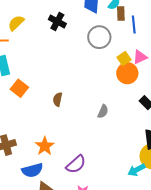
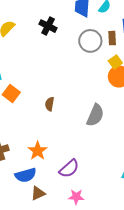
brown rectangle: (121, 13) -> (112, 38), moved
gray semicircle: (103, 111) -> (95, 115), size x1.6

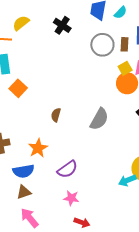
brown semicircle: (50, 104) -> (56, 115), moved
brown triangle: (38, 193) -> (24, 192), moved

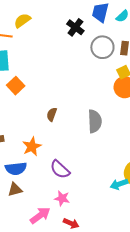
black cross: (62, 25) -> (75, 27), moved
gray semicircle: (99, 119) -> (95, 121), turned -35
purple semicircle: (67, 169) -> (60, 169), turned 75
pink arrow: (29, 218) -> (40, 215), moved, turned 90

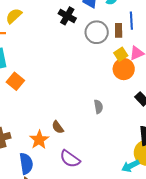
brown semicircle: (52, 114) -> (58, 127), moved, turned -48
gray semicircle: (95, 121) -> (98, 107), size x0.6
blue semicircle: (16, 169) -> (26, 164), turned -85

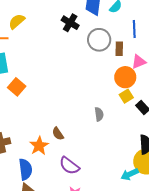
brown rectangle: (119, 30) -> (119, 49), moved
yellow square: (121, 54) -> (126, 96), moved

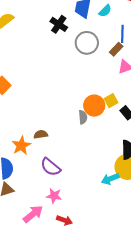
brown rectangle: (119, 49) -> (116, 49), moved, turned 40
orange circle: (125, 77) -> (94, 106), moved
brown semicircle: (58, 134) -> (41, 134), turned 112

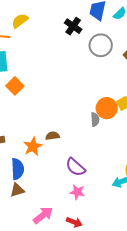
purple semicircle: (50, 167) -> (76, 167), moved
pink star: (54, 196) -> (77, 192), moved

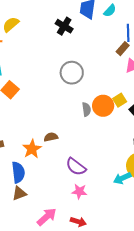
gray circle: (101, 45) -> (72, 73), moved
gray semicircle: (95, 119) -> (86, 109), moved

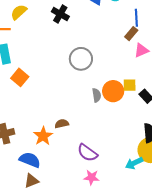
black cross: (64, 26) -> (60, 14), moved
yellow square: (120, 100) -> (130, 85), turned 32
blue semicircle: (18, 172) -> (30, 160), turned -60

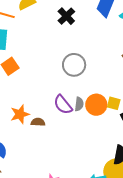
orange star: (43, 136) -> (20, 114), moved
purple semicircle: (87, 153) -> (63, 105), moved

